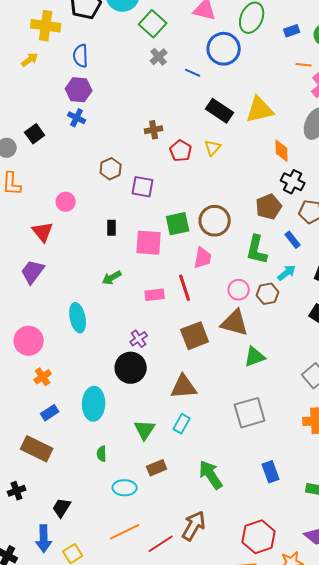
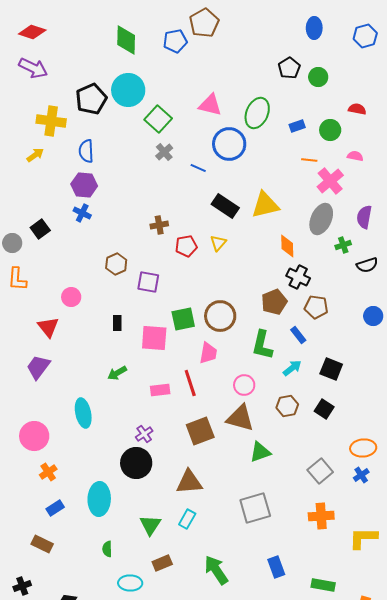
red pentagon: (181, 151) -> (186, 246), turned 30
brown hexagon: (268, 294) -> (287, 406), moved
brown rectangle: (37, 449) -> (42, 544), size x0.7

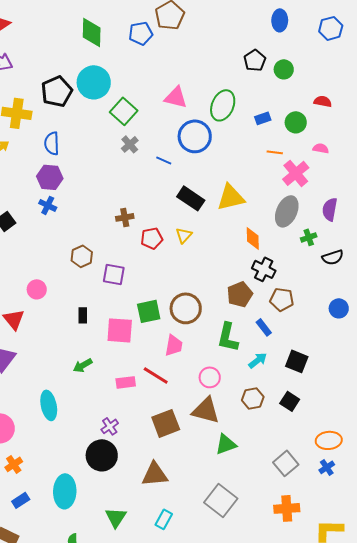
red line: (190, 383) -> (156, 375), turned -40
gray square: (255, 508) -> (221, 500), turned -36
cyan rectangle: (187, 519) -> (164, 519), moved

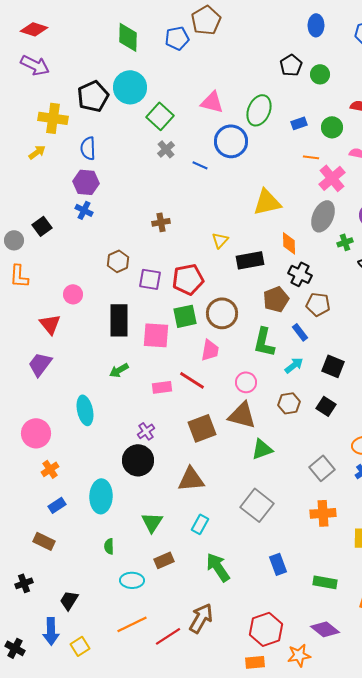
black rectangle: (191, 198) -> (250, 260), moved, turned -44
red pentagon: (152, 238) -> (188, 279), moved, size x1.4
black rectangle: (83, 315) -> (119, 320), size x2.0

